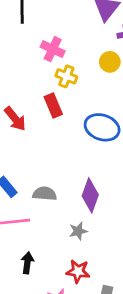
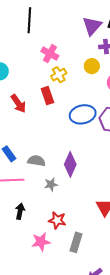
yellow cross: (66, 76) -> (59, 75), turned 35
blue ellipse: (102, 127) -> (83, 114), turned -35
gray star: (78, 231) -> (51, 184), moved

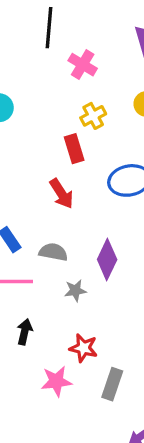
pink cross: (50, 54) -> (83, 65), moved
red arrow: (18, 103) -> (61, 194), moved

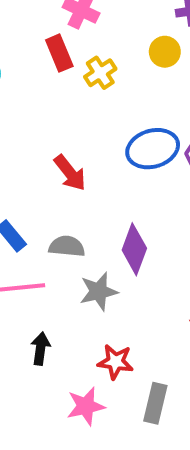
red rectangle: (74, 149) -> (59, 53), moved
gray star: (75, 291) -> (99, 291), size x1.4

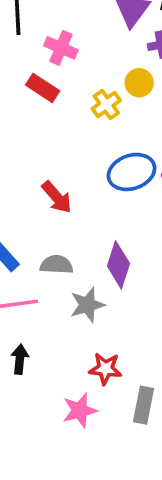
red rectangle: (59, 53) -> (43, 88), turned -32
yellow cross: (100, 73) -> (106, 105), moved
black arrow: (40, 349) -> (20, 359), moved

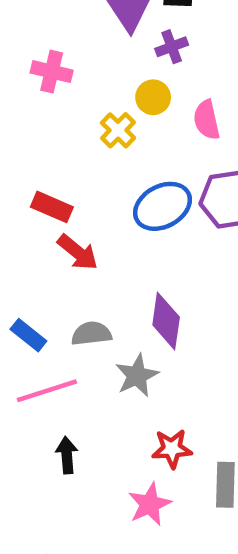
red rectangle: (43, 88) -> (52, 207), moved

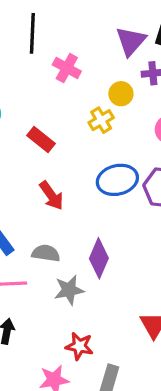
yellow circle: (153, 97) -> (121, 94), moved
red rectangle: (52, 207) -> (41, 139), moved

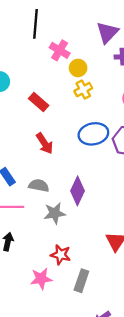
yellow circle: (121, 94) -> (78, 68), moved

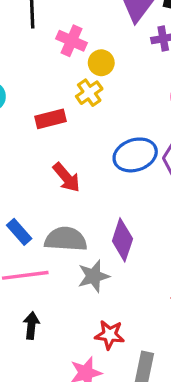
yellow cross: (83, 90) -> (89, 93), moved
red rectangle: (39, 102) -> (51, 119), turned -48
gray semicircle: (39, 186) -> (66, 239), size x1.4

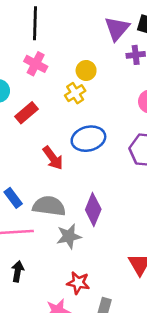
pink cross: (71, 41) -> (36, 64), moved
red rectangle: (51, 119) -> (27, 113), moved, turned -30
blue ellipse: (135, 155) -> (88, 139), moved

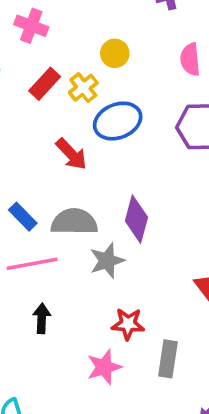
yellow circle: (86, 71) -> (115, 53), moved
yellow cross: (75, 93) -> (83, 88), moved
red rectangle: (27, 113) -> (45, 84), moved

